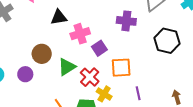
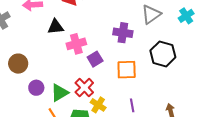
brown circle: (42, 54) -> (18, 64), moved
green triangle: (67, 67) -> (60, 93), moved
orange square: (121, 68) -> (127, 70), moved
purple circle: (25, 74) -> (36, 88), moved

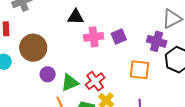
purple cross: (123, 33) -> (157, 41), moved
purple square: (95, 59) -> (119, 36), moved
brown circle: (18, 64) -> (33, 48), size x1.4

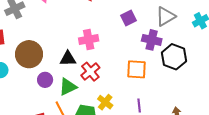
black triangle: (76, 17) -> (68, 59), moved
purple square: (119, 36) -> (128, 18), moved
red cross: (95, 81) -> (90, 72), moved

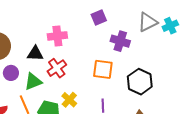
gray triangle: (166, 16) -> (148, 22), moved
black hexagon: (174, 57) -> (140, 82), moved

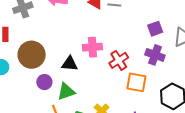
purple square: (99, 18) -> (155, 29), moved
red cross: (57, 68) -> (119, 60), moved

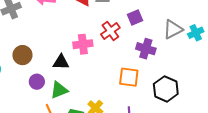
purple square: (155, 29) -> (135, 17), moved
brown circle: (32, 55) -> (22, 55), size x0.7
red cross: (119, 60) -> (110, 31), moved

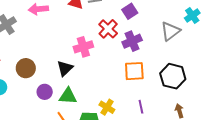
gray triangle: (173, 29) -> (170, 31), moved
purple cross: (146, 49) -> (132, 41), moved, turned -30
black triangle: (61, 62) -> (65, 68), turned -36
green triangle: (59, 90) -> (68, 96), turned 36

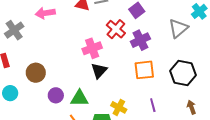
black triangle: (65, 68) -> (99, 71), moved

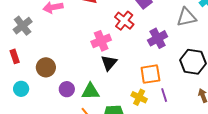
gray triangle: (178, 28) -> (186, 17), turned 30
purple cross: (140, 40) -> (158, 38), moved
orange square: (144, 70) -> (150, 74), moved
yellow cross: (119, 107) -> (139, 97), moved

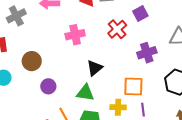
pink cross: (101, 41) -> (75, 35), moved
green triangle: (90, 91) -> (85, 93), moved
yellow cross: (139, 97) -> (118, 107), turned -35

